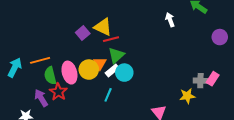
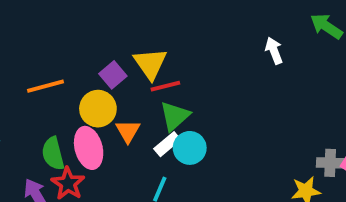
yellow triangle: (103, 27) -> (150, 64), turned 30
orange line: (40, 60) -> (46, 86), moved
orange triangle: (100, 63) -> (128, 131), moved
yellow circle: (89, 70) -> (98, 109), moved

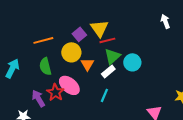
pink ellipse: (89, 148) -> (69, 85), moved, turned -35
cyan circle: (190, 148) -> (132, 62), moved
green semicircle: (53, 154) -> (45, 66), moved

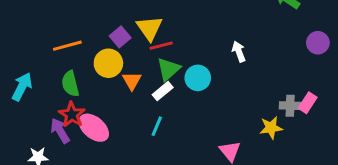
white arrow: (165, 21) -> (239, 52), moved
pink ellipse: (69, 85) -> (94, 128), moved
red star: (55, 92) -> (72, 115), moved

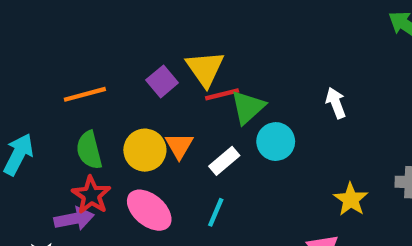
yellow circle: (108, 63) -> (145, 150), moved
green triangle: (168, 69) -> (248, 107), moved
pink ellipse: (94, 128) -> (149, 210), moved
yellow star: (271, 128) -> (351, 199), moved, turned -30
purple arrow: (60, 131) -> (74, 219), turned 110

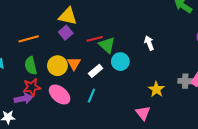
yellow triangle: (205, 69) -> (68, 16), moved, turned -42
green triangle: (248, 107) -> (107, 45), turned -36
red star: (91, 195) -> (32, 87), turned 30

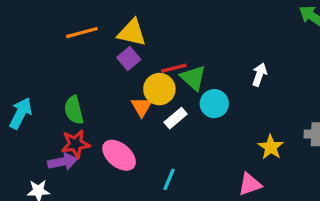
orange line: (29, 39) -> (82, 33), moved
white arrow: (149, 43) -> (259, 75), turned 40
yellow circle: (57, 66) -> (159, 89), moved
cyan line: (91, 96) -> (169, 179), moved
pink triangle: (143, 113) -> (250, 184), turned 49

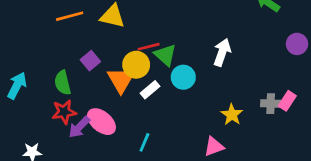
purple square: (129, 58) -> (90, 61), moved
white arrow: (259, 75) -> (222, 52), size x1.4
orange triangle: (142, 107) -> (121, 80), size x1.5
purple arrow: (63, 162) -> (79, 127), moved, turned 145

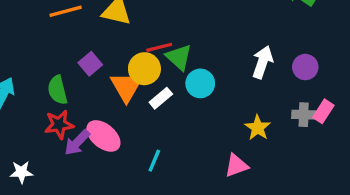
purple circle: (297, 44) -> (305, 67), moved
white arrow: (222, 52) -> (263, 62), moved

